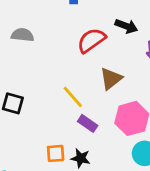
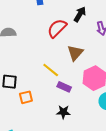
black arrow: (126, 26) -> (80, 14), turned -70
orange square: (56, 153) -> (26, 97), moved

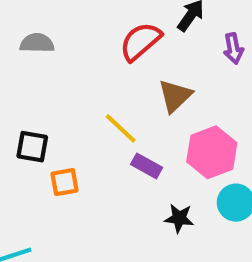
black star: (63, 112) -> (179, 218), moved

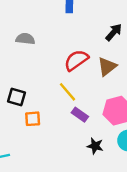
red semicircle: (140, 41) -> (76, 60), moved
brown triangle: (175, 96) -> (107, 67), moved

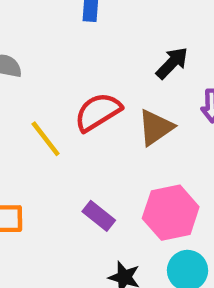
yellow line: (68, 92) -> (46, 139), moved

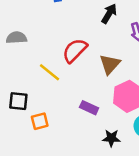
brown triangle: (156, 127) -> (110, 64), moved

